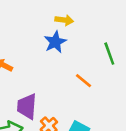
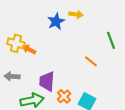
blue star: (55, 42) -> (56, 21), moved

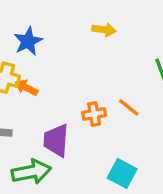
blue star: (56, 21) -> (28, 41), moved
orange cross: (64, 96) -> (94, 114), moved, turned 32

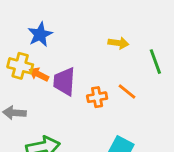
yellow arrow: (104, 30) -> (118, 43), moved
purple trapezoid: (56, 140) -> (64, 81), moved

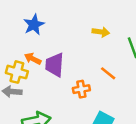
yellow cross: (20, 66) -> (17, 72), moved
orange cross: (97, 97) -> (81, 89), moved

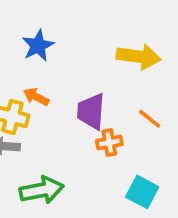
yellow arrow: (101, 32) -> (139, 57), size x1.6
purple trapezoid: (55, 65) -> (91, 111), moved

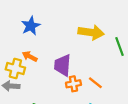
orange line: (150, 119) -> (95, 83), moved

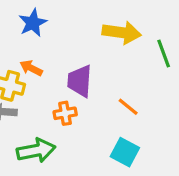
orange cross: (73, 84) -> (65, 113), moved

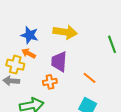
blue star: (33, 23) -> (30, 35), moved, turned -30
yellow arrow: (122, 33) -> (65, 32), moved

